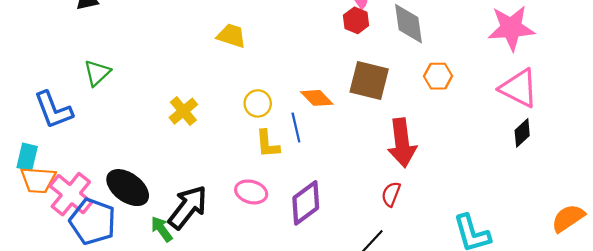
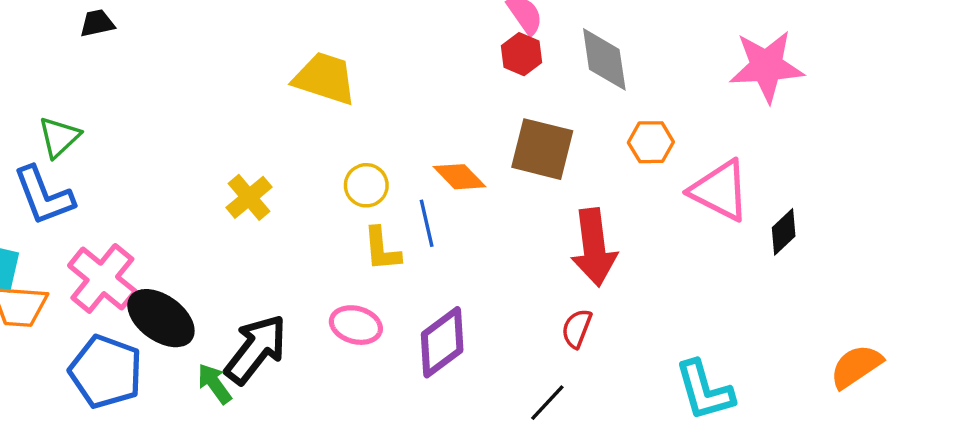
yellow trapezoid: (231, 36) -> (325, 78), size x1.4
green triangle: (97, 73) -> (59, 137), moved
pink triangle: (519, 88) -> (720, 190), moved
pink cross: (71, 194) -> (102, 278), moved

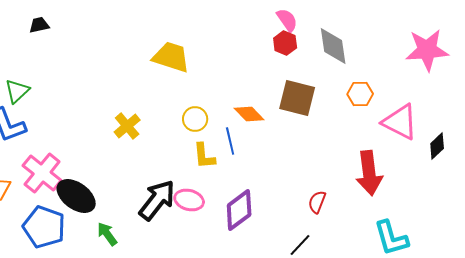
red arrow: (594, 247) -> (369, 173), moved
black arrow: (256, 349) -> (157, 200), moved

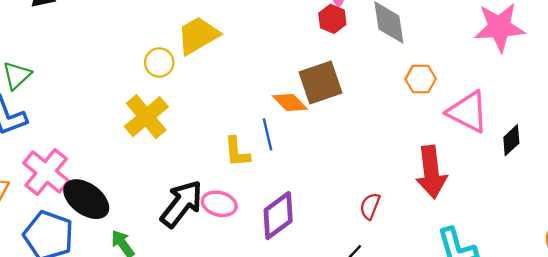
yellow trapezoid: (171, 57) -> (198, 35), turned -48
brown square: (297, 98) -> (321, 83), moved, turned -33
yellow circle: (195, 119) -> (159, 63), moved
yellow cross: (127, 126) -> (146, 117), size x1.4

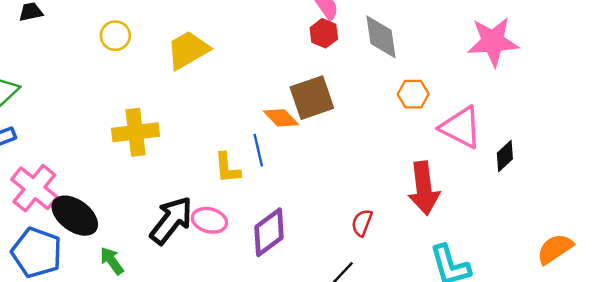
yellow circle: (159, 63) -> (115, 36), moved
yellow cross: (146, 117) -> (136, 132), turned 33

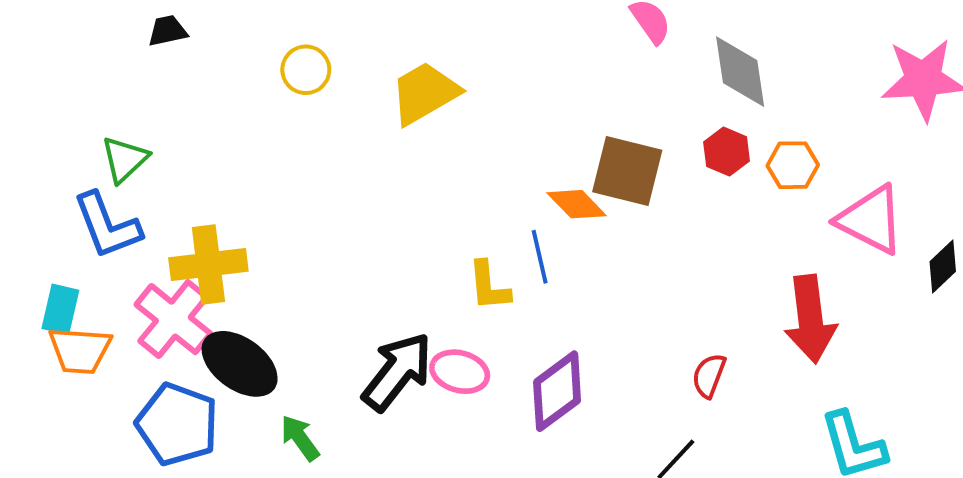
red hexagon: (324, 33) -> (727, 152), moved
brown square: (312, 98) -> (627, 171), turned 33
yellow cross: (136, 132) -> (208, 265), moved

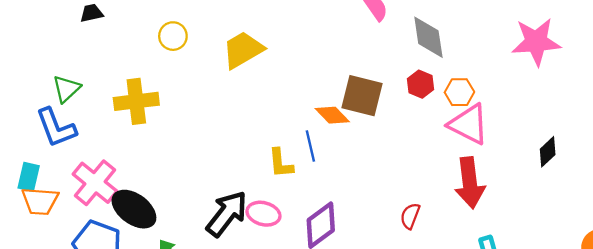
pink triangle: (871, 220) -> (469, 124), moved
yellow cross: (208, 265) -> (136, 101), moved

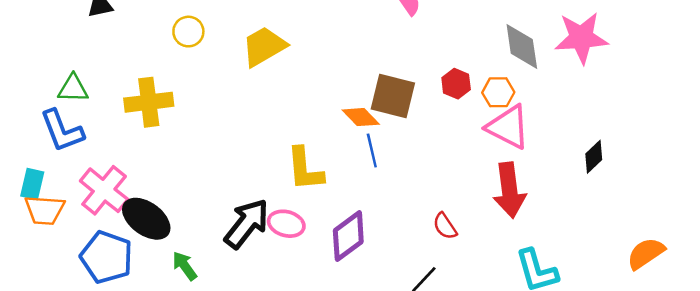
gray diamond: (428, 37) -> (522, 46), moved
green triangle: (66, 89) -> (73, 89), turned 44
blue line: (310, 146) -> (372, 151), moved
yellow L-shape: (281, 163) -> (305, 169), size x1.4
red semicircle: (410, 216) -> (445, 226), turned -55

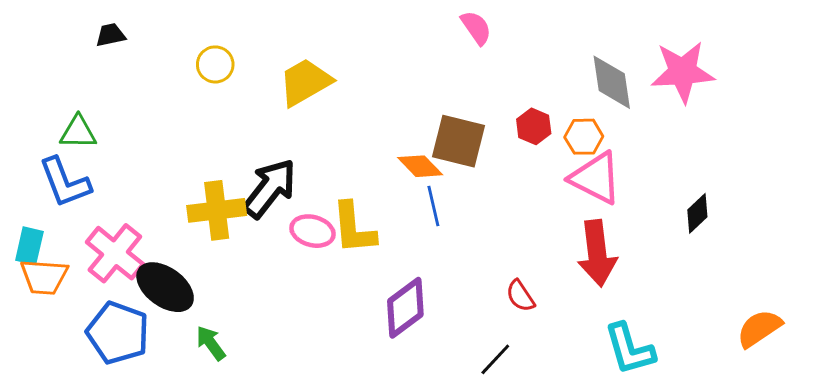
yellow cross: (149, 102) -> (217, 210), moved
black arrow: (247, 224) -> (270, 188), moved
pink ellipse: (286, 224) -> (313, 231), moved

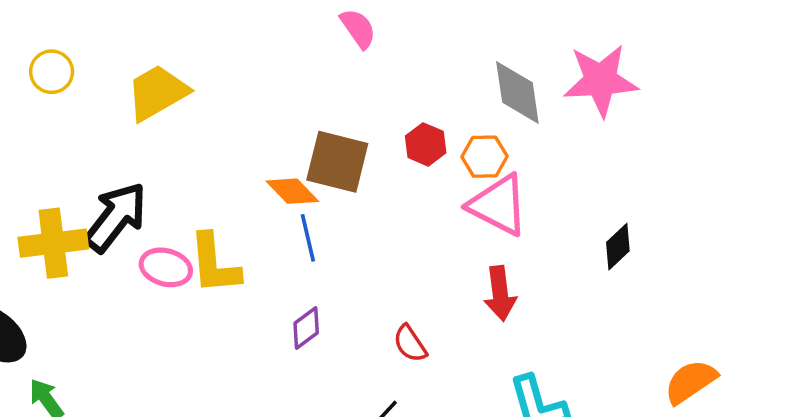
red arrow: (597, 253) -> (500, 293), size x0.7
purple diamond: (405, 308) -> (306, 328), moved, size x0.6

